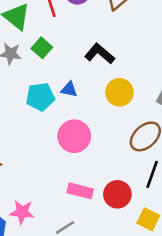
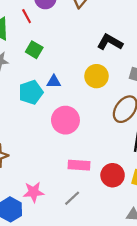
green square: (42, 48) -> (34, 50), moved
black L-shape: (100, 54) -> (110, 42), moved
red circle: (117, 194) -> (113, 175), moved

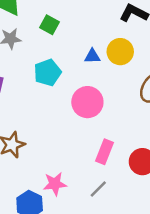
blue triangle: (54, 82) -> (92, 56), moved
pink rectangle: (79, 165) -> (104, 152), turned -70

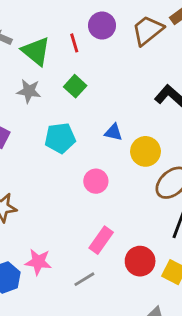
yellow circle: (120, 52) -> (145, 151), moved
pink circle: (87, 102) -> (96, 181), size x0.7

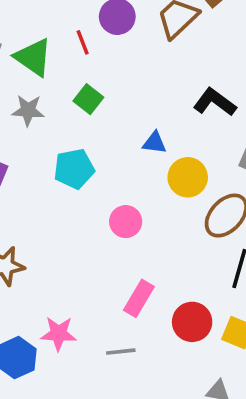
blue triangle: (113, 132) -> (155, 143), moved
gray line: (84, 279) -> (121, 352), turned 30

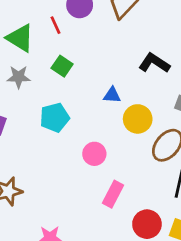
pink rectangle: (139, 298) -> (113, 194), moved

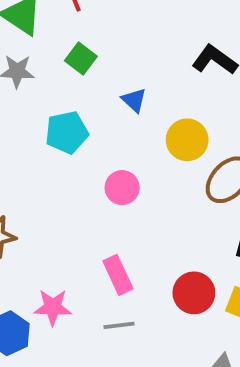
blue triangle: (112, 95) -> (134, 100), moved, turned 36
pink rectangle: (113, 194) -> (118, 275), moved, turned -55

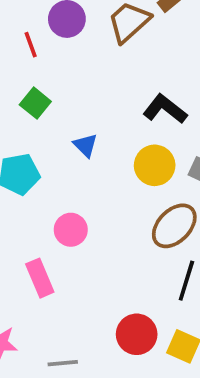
yellow circle: (187, 140) -> (155, 165), moved
pink rectangle: (118, 275) -> (40, 278), moved

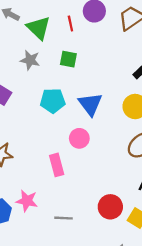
green square: (35, 103) -> (68, 59), turned -36
blue triangle: (85, 145) -> (90, 104), moved, size x1.6

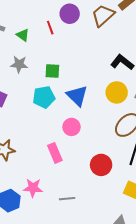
green triangle: (39, 28) -> (23, 35), size x0.6
green square: (68, 59) -> (52, 71), moved
red circle: (110, 207) -> (101, 165), moved

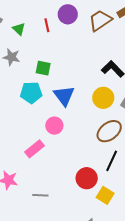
pink rectangle: (55, 153) -> (35, 149), turned 66
red circle: (101, 165) -> (87, 178), moved

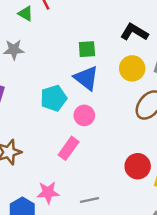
green triangle: (19, 29) -> (26, 14), moved
green square: (43, 68) -> (87, 49), moved
cyan pentagon: (31, 93) -> (54, 98), moved

